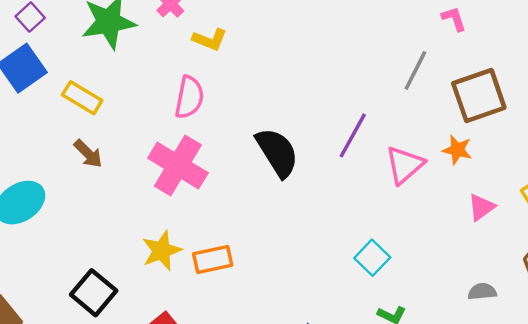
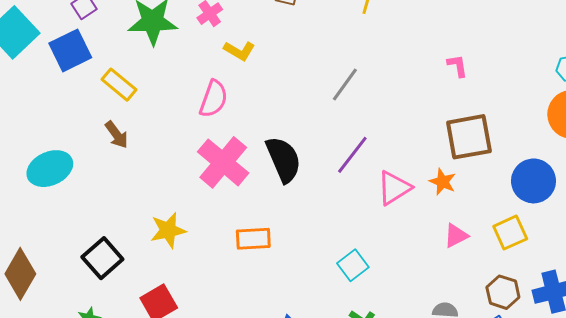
gray line: (415, 70) -> (345, 84), moved
pink cross: (178, 165) -> (223, 162), moved
orange rectangle: (213, 259) -> (253, 239), moved

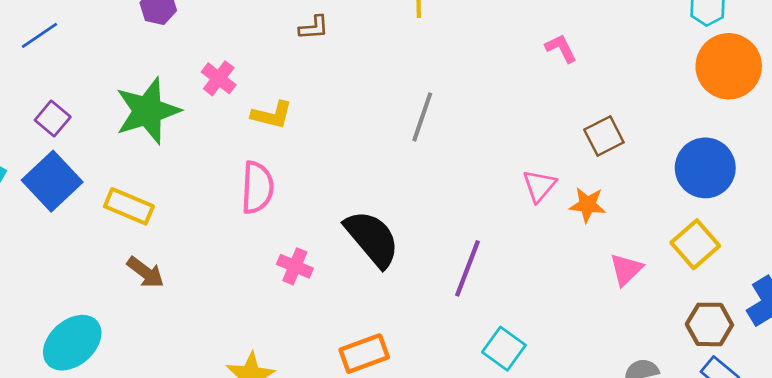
brown square: (469, 137) -> (604, 136), size x0.6
purple line: (352, 155) -> (468, 268), moved
pink cross: (223, 162) -> (295, 266), size x0.5
pink triangle: (394, 188) -> (539, 186), moved, size x0.7

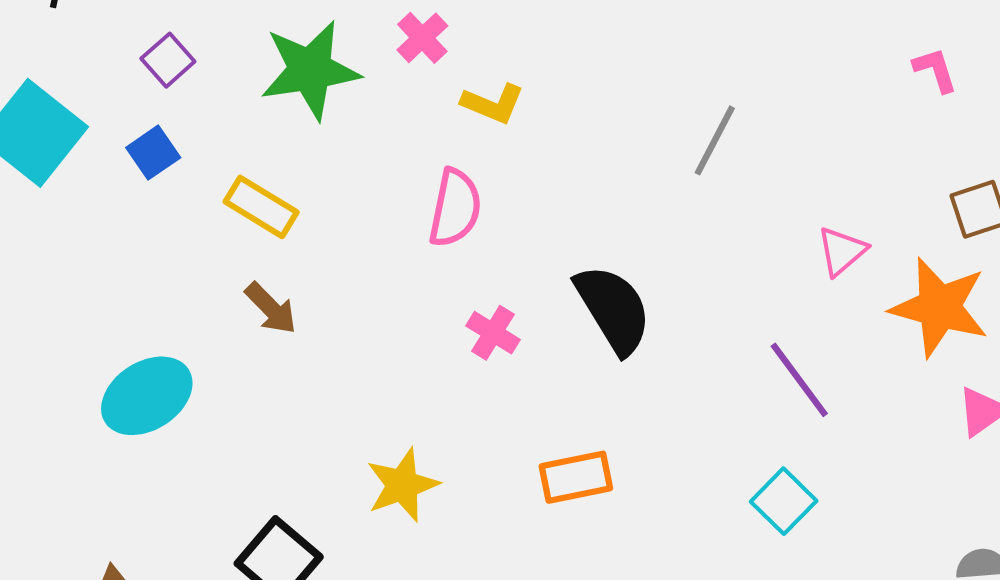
blue square: (52, 181) -> (153, 153), size x0.6
pink triangle: (539, 186) -> (842, 251), moved
orange star: (587, 205) -> (939, 307), size x1.8
purple line: (468, 268) -> (799, 380), moved, turned -66

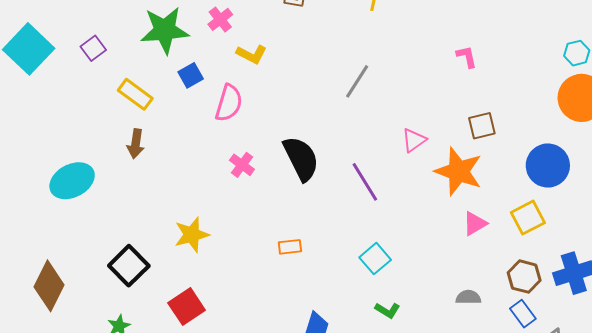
purple square: (168, 60) -> (93, 48), moved
blue square: (153, 153) -> (191, 75), moved
brown arrow: (271, 308) -> (136, 144), turned 48
purple line: (799, 380) -> (365, 182), moved
orange rectangle: (576, 477) -> (290, 247), moved, size x0.7

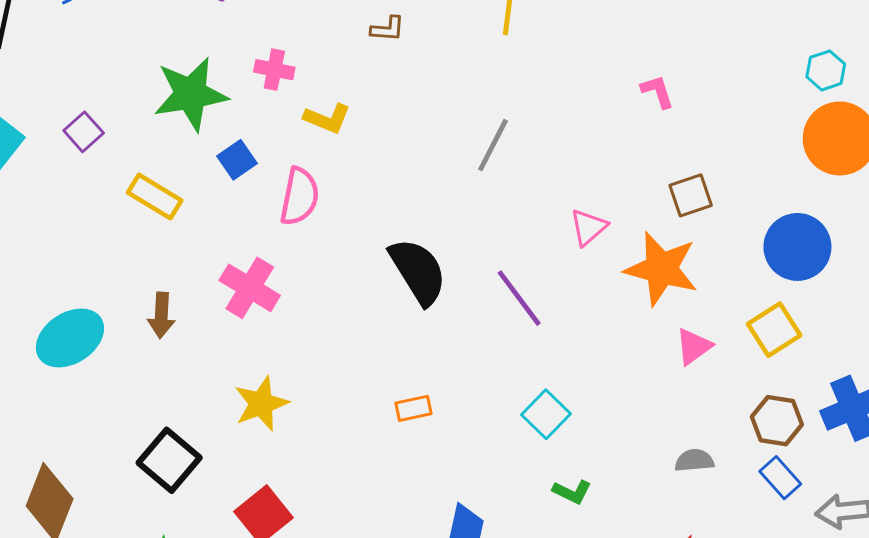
pink cross: (220, 19) -> (274, 70), turned -35
brown arrow: (136, 144) -> (161, 315), moved
pink cross: (242, 165) -> (250, 288), moved, size x1.5

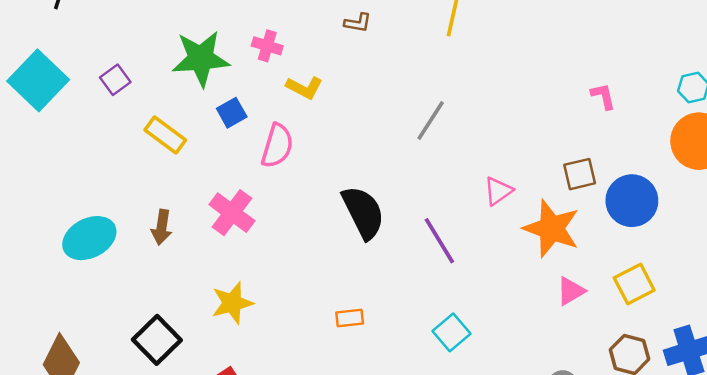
pink L-shape: (657, 92) -> (603, 96), moved
blue circle: (797, 247) -> (632, 201), moved

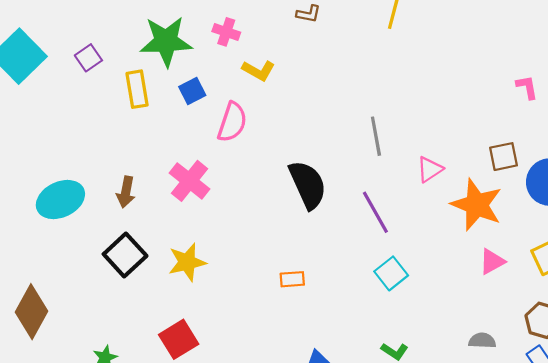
gray line: (431, 120) -> (376, 136), moved, turned -45
yellow rectangle: (165, 135) -> (137, 89), moved, turned 42
cyan square: (451, 332) -> (391, 273), moved
black square: (157, 340) -> (125, 255), moved

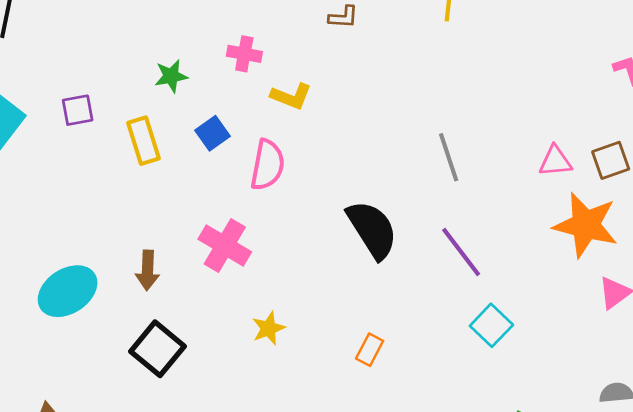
green star: (166, 41) -> (171, 76), size x0.5
purple square: (88, 58) -> (78, 110), turned 32
pink triangle: (430, 169) -> (555, 161), moved, turned 36
yellow star: (187, 262) -> (268, 328), moved, size x0.7
orange rectangle: (292, 279) -> (370, 350), turned -50

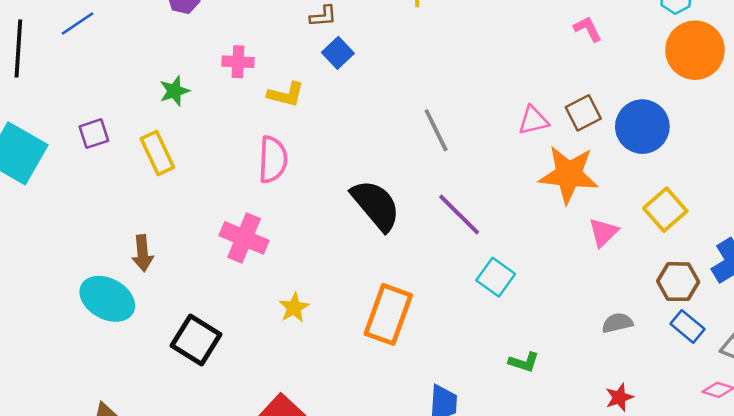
blue square: (212, 133) -> (338, 53), moved
brown arrow: (147, 270) -> (143, 253), moved
cyan ellipse: (68, 291) -> (107, 299), turned 70
orange rectangle: (370, 350) -> (388, 314), size x2.0

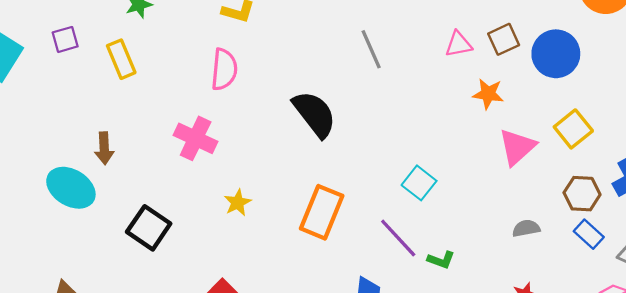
orange star: (569, 175) -> (488, 94), size x0.6
purple line: (459, 215) -> (398, 238), moved
pink triangle: (603, 232) -> (517, 147), size x1.4

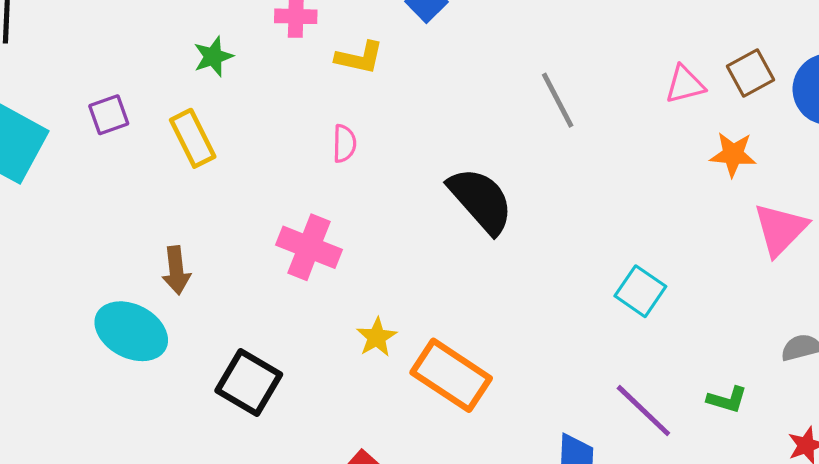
pink semicircle: (224, 69) -> (344, 144), size x0.6
orange rectangle: (322, 212) -> (451, 375), moved, turned -75
purple line: (398, 238) -> (643, 411), moved
green L-shape: (441, 260) -> (727, 400), moved

